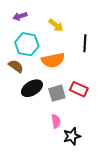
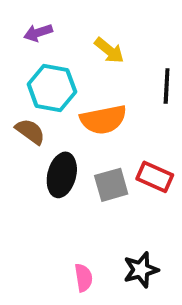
black ellipse: (32, 88) -> (62, 175), turned -45
pink semicircle: (56, 121) -> (84, 278), moved

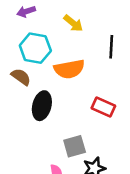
gray square: (111, 185) -> (75, 146), moved

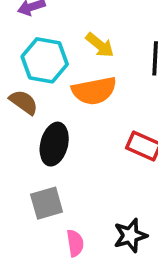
yellow arrow: (73, 23) -> (100, 45), moved
gray square: (75, 146) -> (47, 203), moved

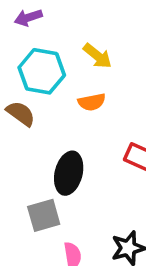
orange semicircle: (94, 91) -> (92, 102), size x0.6
black ellipse: (54, 144) -> (69, 173), moved

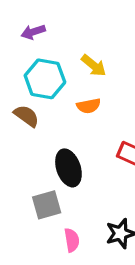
black ellipse: (69, 173) -> (68, 168), turned -33

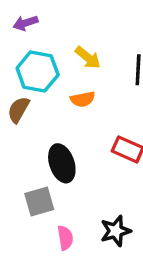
brown semicircle: (26, 116) -> (19, 110), turned -96

